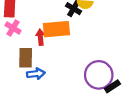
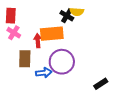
blue arrow: (36, 74) -> (44, 73), moved
purple circle: (99, 75) -> (62, 62), moved

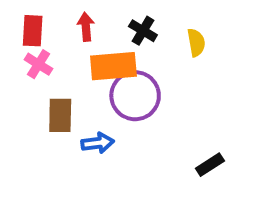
yellow semicircle: (77, 12) -> (196, 43), moved, turned -104
red arrow: (38, 41) -> (86, 27), moved
purple circle: (62, 62) -> (135, 96), moved

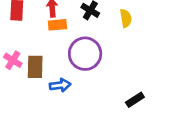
pink cross: (39, 64) -> (13, 60), moved
orange rectangle: (113, 66) -> (57, 25), moved, size x0.6

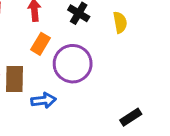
orange rectangle: (57, 25) -> (41, 44), moved, turned -54

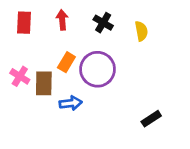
orange rectangle: (41, 44) -> (66, 62), moved

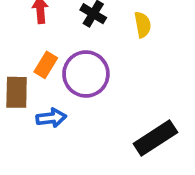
black rectangle: (151, 119) -> (155, 138), size x1.6

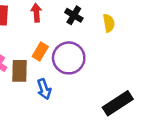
blue arrow: (51, 118) -> (44, 89), turned 78

